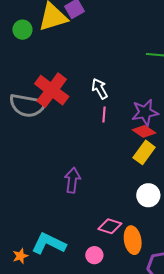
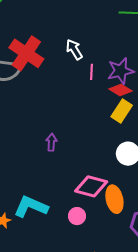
pink line: (104, 114) -> (92, 72), moved
purple arrow: (72, 180) -> (51, 142), size x0.7
pink diamond: (110, 226) -> (91, 186), size x1.4

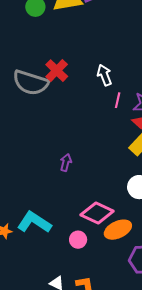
red cross: (26, 53) -> (57, 71), size x0.7
orange ellipse: (114, 199) -> (118, 230), turned 68

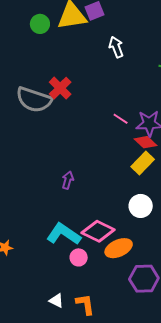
white arrow: (104, 75) -> (116, 47), moved
pink line: (118, 100) -> (121, 119), turned -70
cyan L-shape: (34, 222) -> (64, 234), moved

